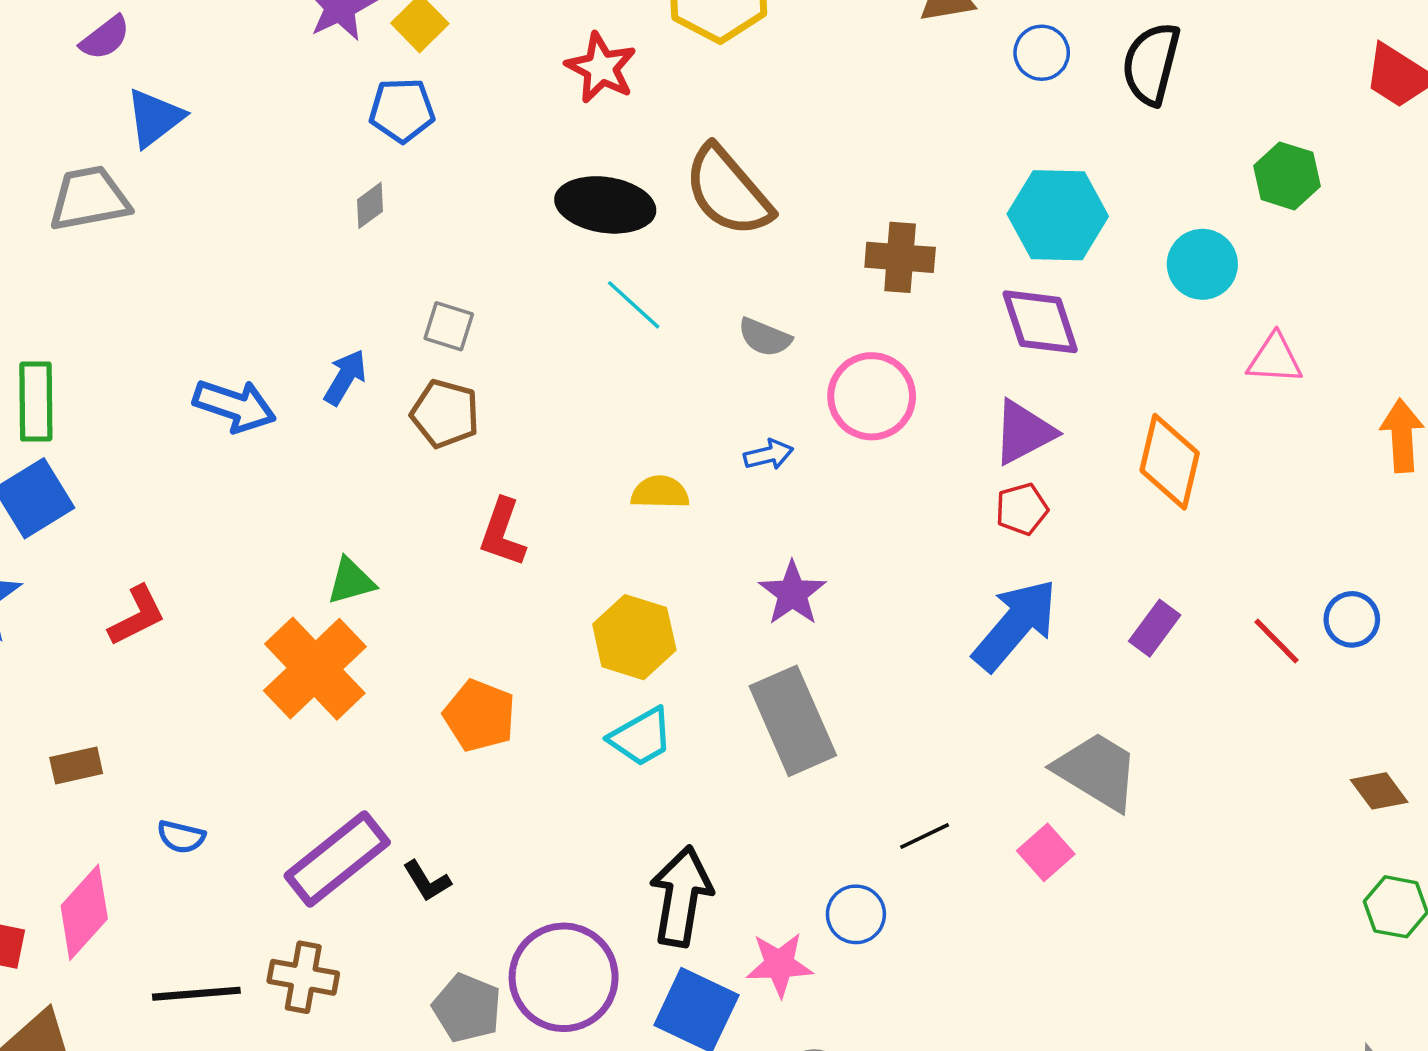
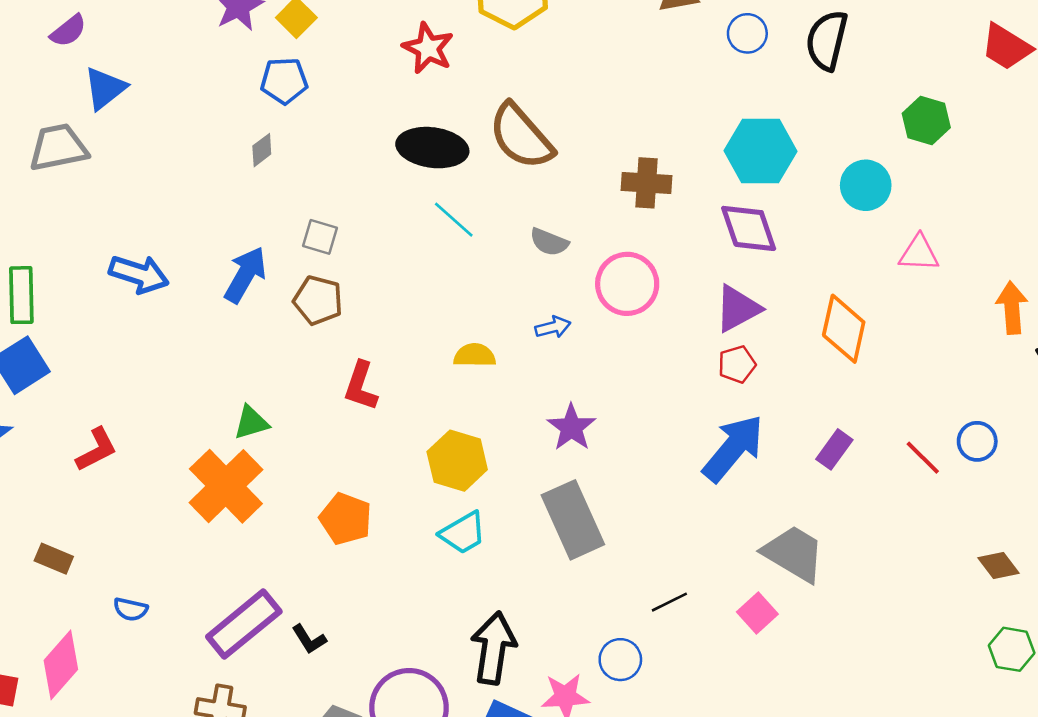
blue arrow: (345, 377) -> (245, 275), size x1.4
blue arrow: (234, 406) -> (139, 274), moved
brown rectangle: (76, 766) -> (54, 559), turned 36

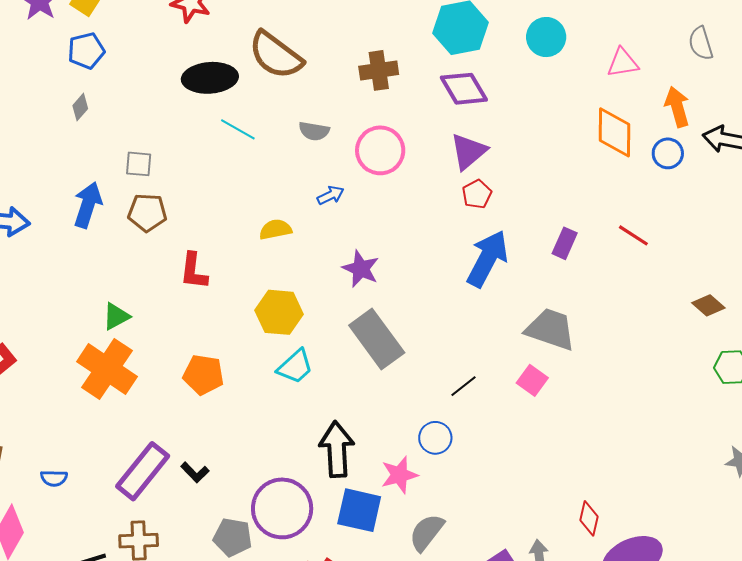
pink triangle: (919, 253) -> (623, 63), moved
orange diamond: (844, 329) -> (615, 132), moved
blue circle: (977, 441) -> (668, 153), moved

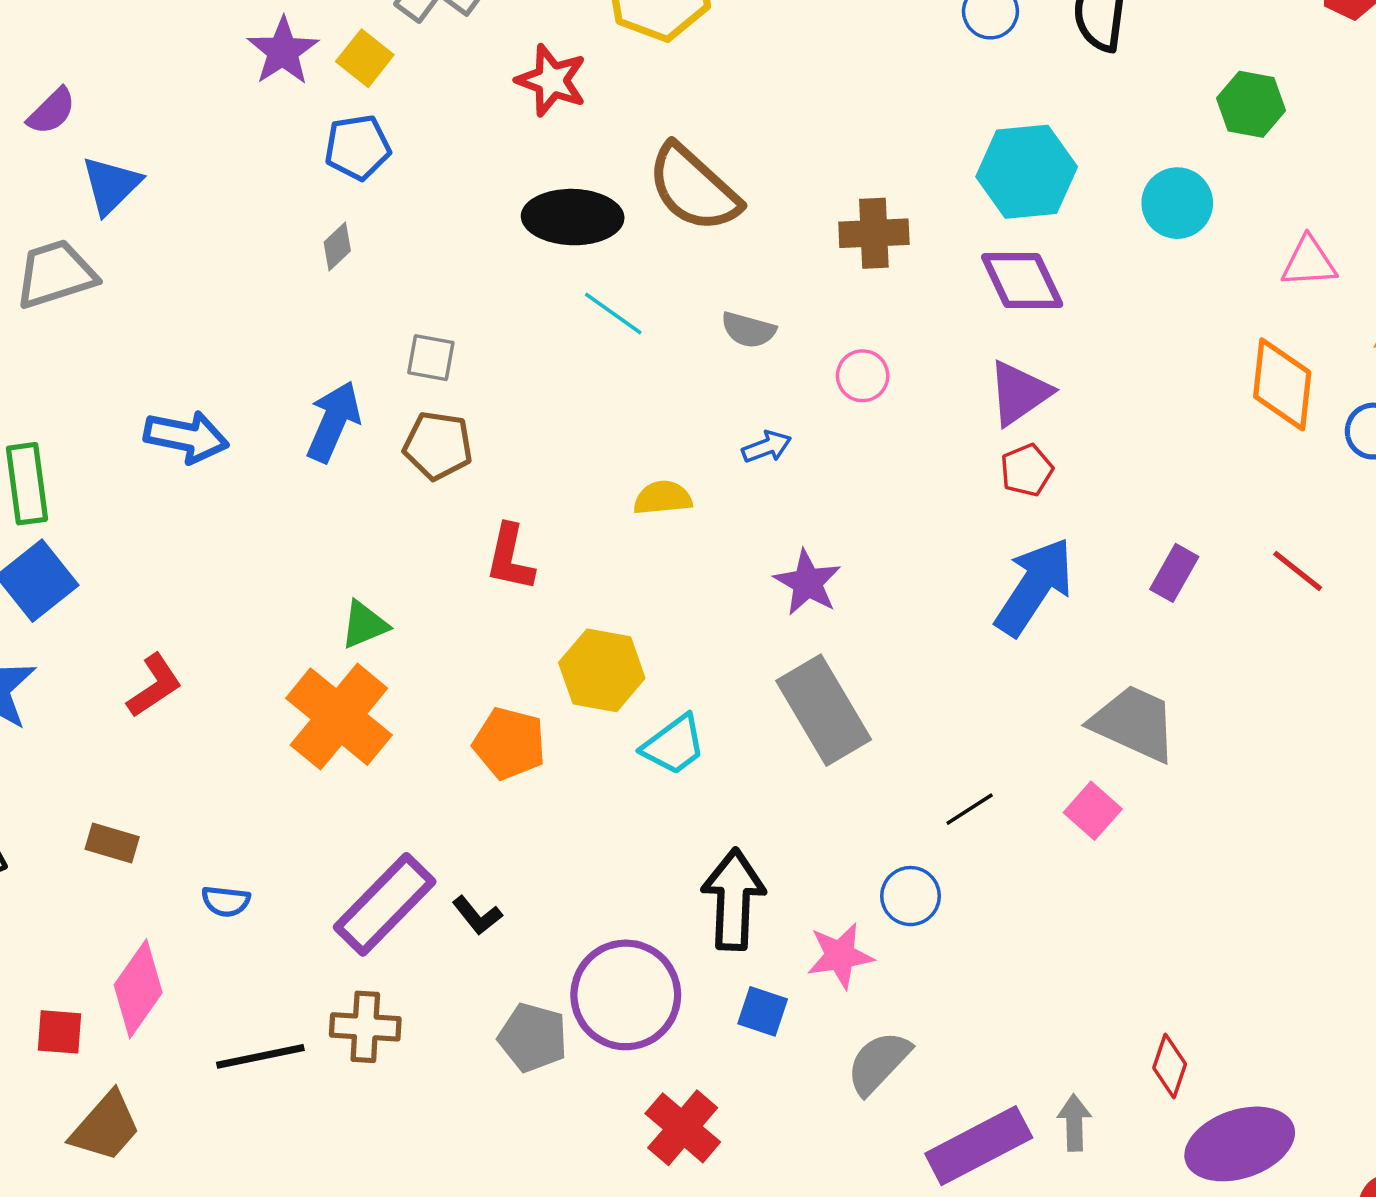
pink circle: (380, 150) -> (863, 376), size x0.6
yellow hexagon: (279, 312) -> (602, 670), moved
blue square: (359, 510) -> (763, 1011), size x0.6

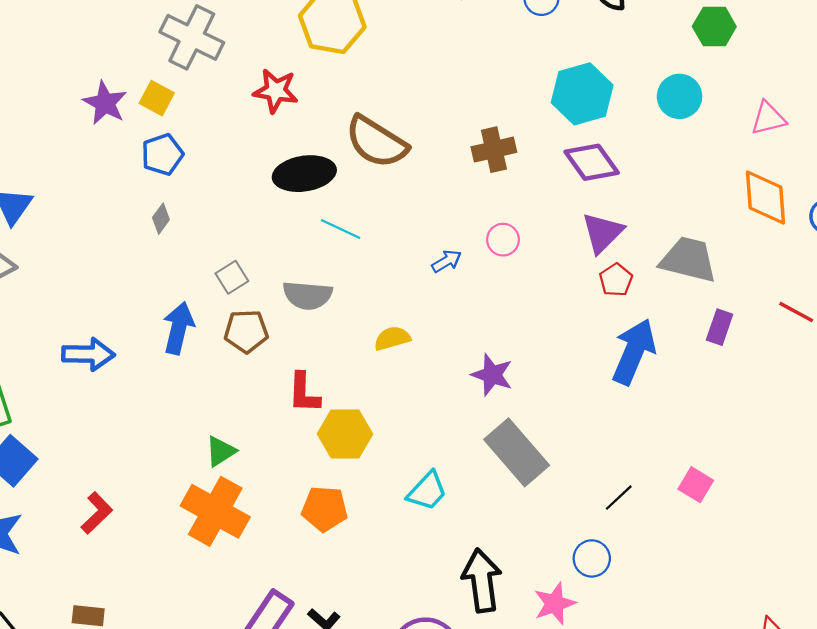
gray semicircle: (748, 330) -> (307, 295), moved, size x1.4
gray square: (431, 358) -> (232, 277), turned -32
blue arrow: (767, 447) -> (447, 261), moved
yellow hexagon: (602, 670) -> (345, 434), moved
gray trapezoid: (1134, 723) -> (688, 260), moved

